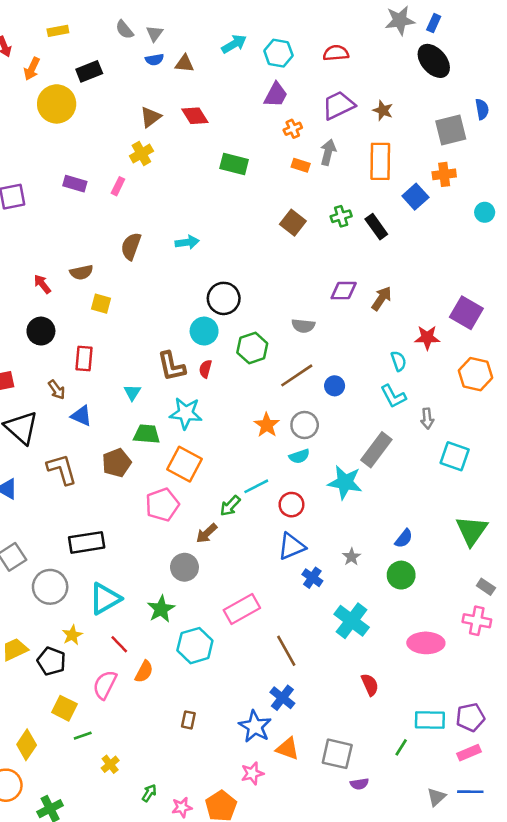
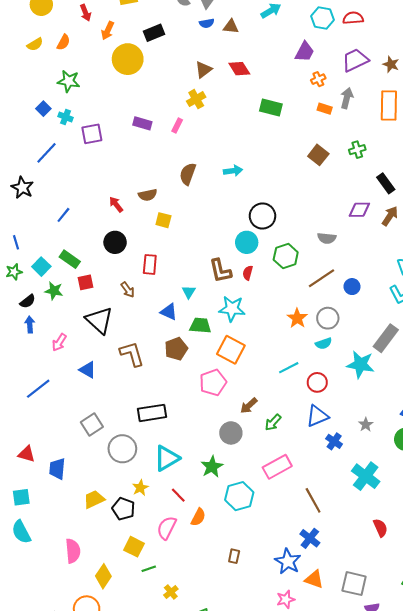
cyan hexagon: (278, 53) -> (323, 18), moved
black rectangle: (376, 227) -> (386, 183), moved
blue triangle: (81, 416) -> (169, 312), moved
green arrow: (230, 506) -> (273, 422), moved

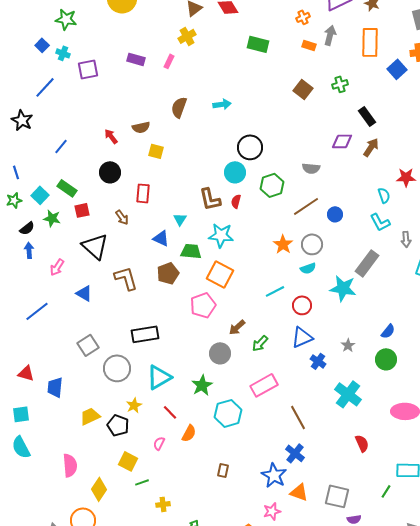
pink semicircle: (167, 528) -> (159, 443), size x0.6
yellow cross: (171, 592) -> (163, 504), turned 32

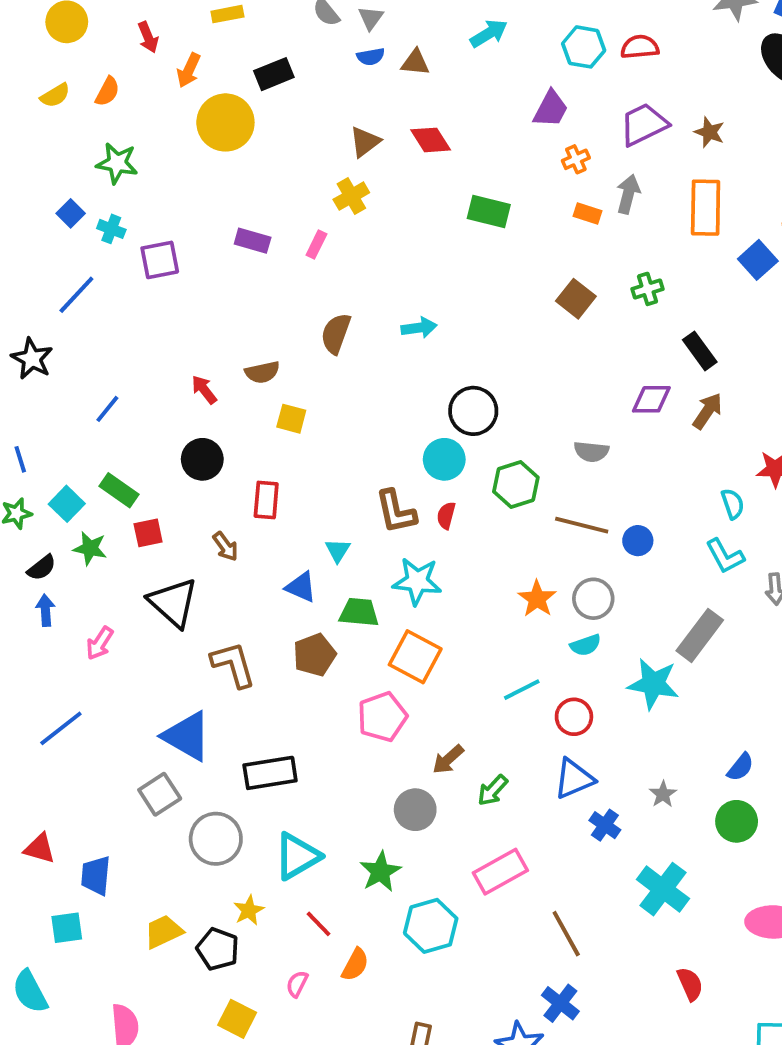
brown line: (306, 206) -> (582, 525), turned 48
blue triangle: (84, 293) -> (187, 736), moved, size x1.6
cyan square: (21, 414) -> (67, 928), moved

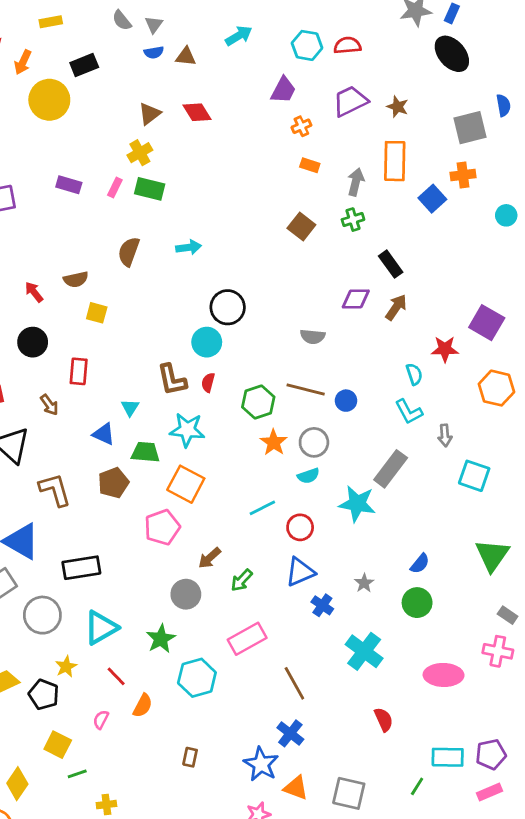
gray arrow: (628, 194) -> (356, 182), moved
green rectangle: (489, 212) -> (150, 189), moved
green hexagon: (516, 484) -> (258, 402), moved

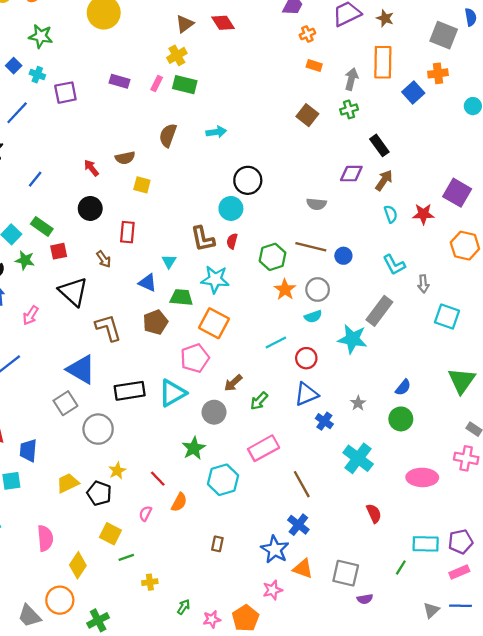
gray square: (470, 128) -> (444, 35), turned 36
cyan semicircle: (414, 374) -> (391, 214), moved
cyan triangle: (101, 628) -> (172, 393), moved

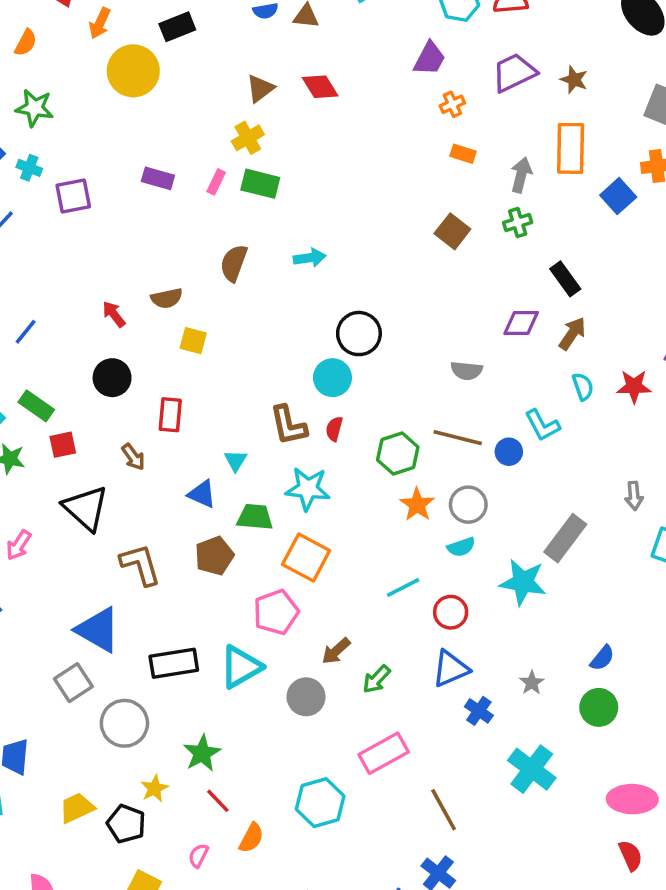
cyan L-shape: (394, 265) -> (542, 425), moved
green star: (194, 448) -> (202, 753), moved
red semicircle: (374, 513) -> (630, 856), moved

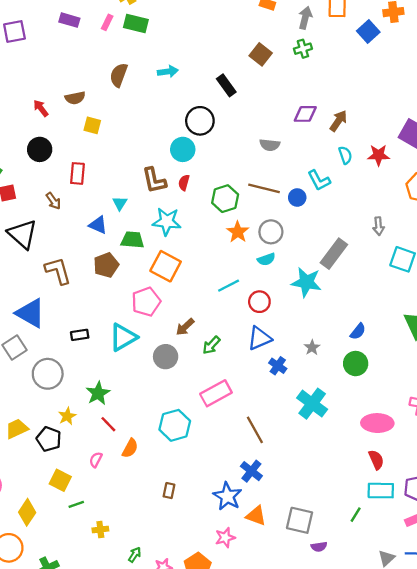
black rectangle: (565, 279) -> (226, 85), moved
black rectangle: (174, 663) -> (80, 335), size x0.6

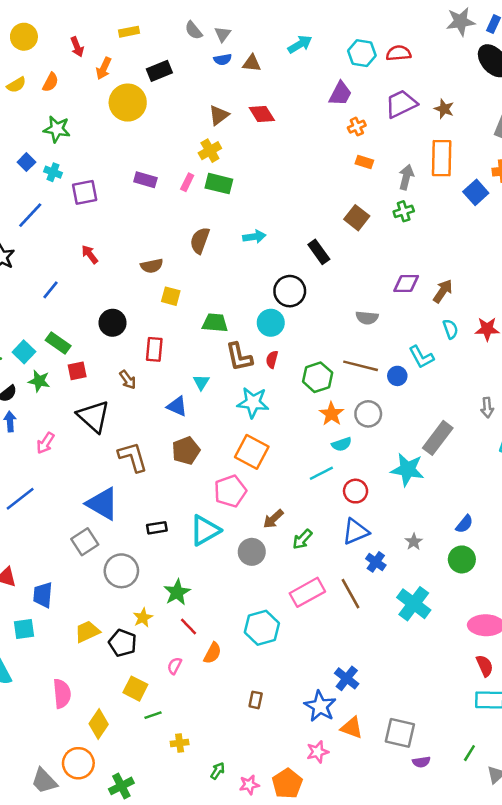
red arrow: (41, 108) -> (90, 254), moved
green trapezoid: (132, 240) -> (215, 323), moved
cyan semicircle: (266, 259) -> (342, 444), moved
brown line: (255, 430) -> (350, 594), moved
green line: (356, 515) -> (469, 753), moved

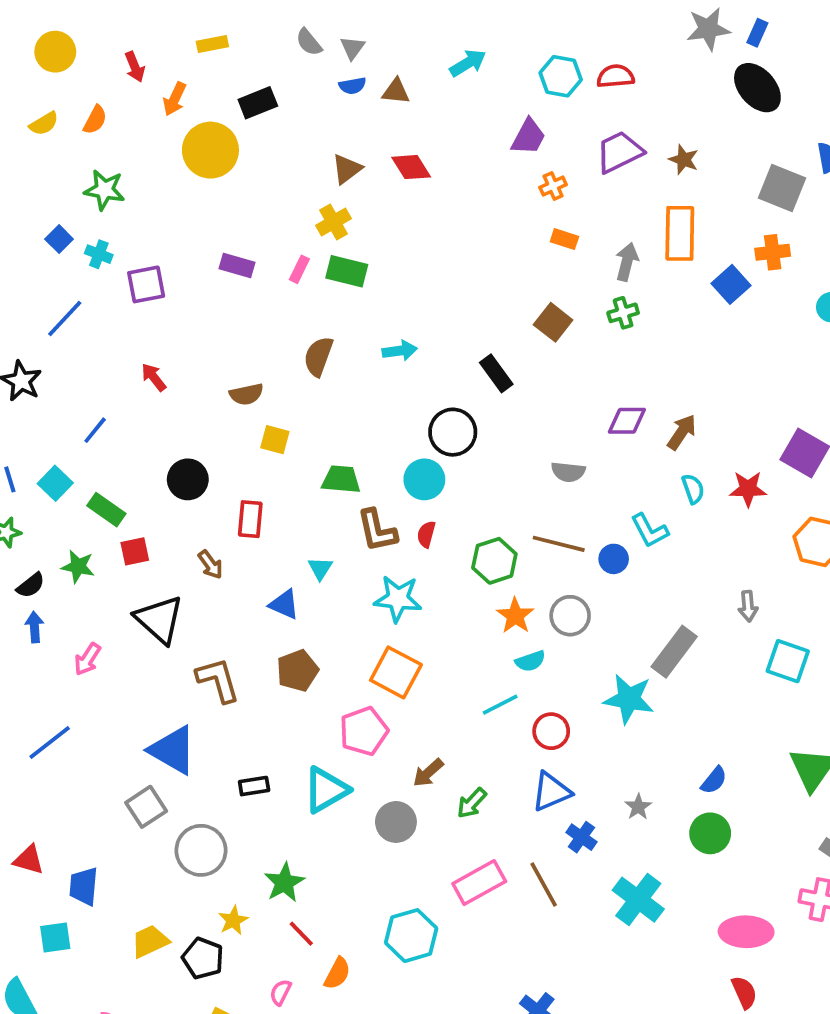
cyan square: (24, 352) -> (55, 483), moved

